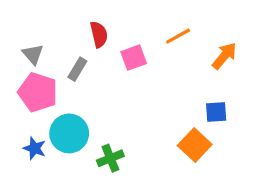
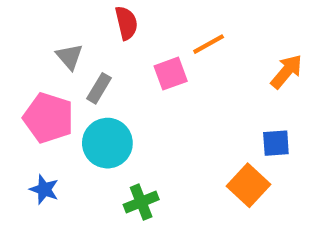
red semicircle: (99, 34) -> (126, 23), moved
orange line: (178, 36) -> (209, 44), moved
gray triangle: (33, 54) -> (69, 57), moved
cyan circle: (69, 133) -> (107, 143), moved

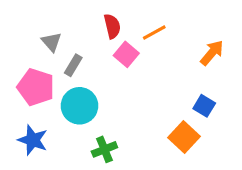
red semicircle: (126, 23) -> (112, 26), moved
pink square: (171, 74) -> (126, 54), turned -30
blue square: (276, 143) -> (204, 106), turned 35
blue star: (44, 189) -> (33, 140), size x1.4

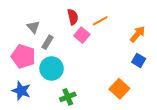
blue square: (204, 106) -> (139, 60), moved

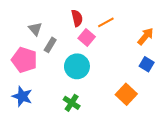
cyan circle: (52, 68) -> (77, 66), moved
green cross: (68, 97) -> (72, 103), turned -35

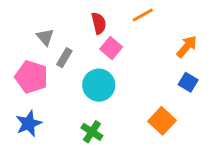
orange line: (106, 22) -> (143, 15), moved
blue star: (22, 96) -> (29, 124), turned 30

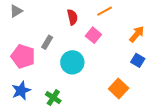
gray triangle: (45, 37) -> (16, 11), moved, turned 40
pink square: (111, 48) -> (93, 35), moved
green cross: (92, 132) -> (53, 98), moved

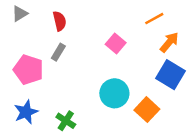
orange line: (105, 11) -> (154, 19), moved
red semicircle: (72, 17) -> (60, 21), moved
blue square: (138, 60) -> (171, 75), size x1.6
cyan circle: (72, 62) -> (114, 93), moved

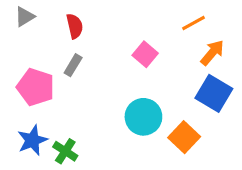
green cross: (66, 121) -> (65, 151), moved

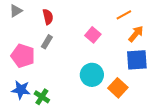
blue square: (214, 93) -> (137, 60), turned -35
blue star: (32, 140) -> (21, 90), turned 30

